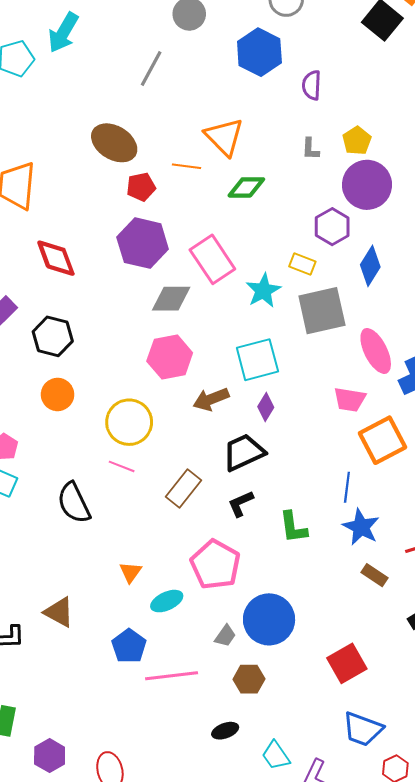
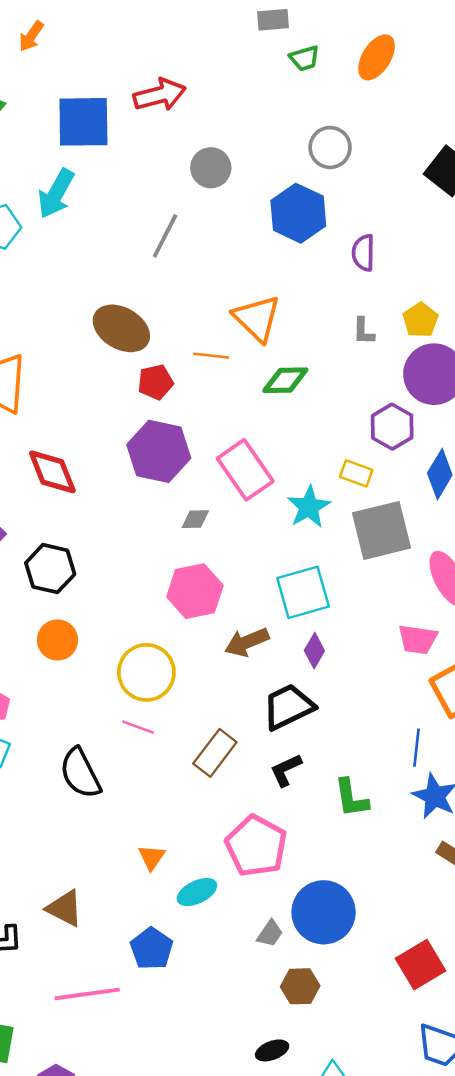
gray diamond: (171, 299) -> (195, 519), size x0.6
pink line: (172, 676) -> (87, 994), moved

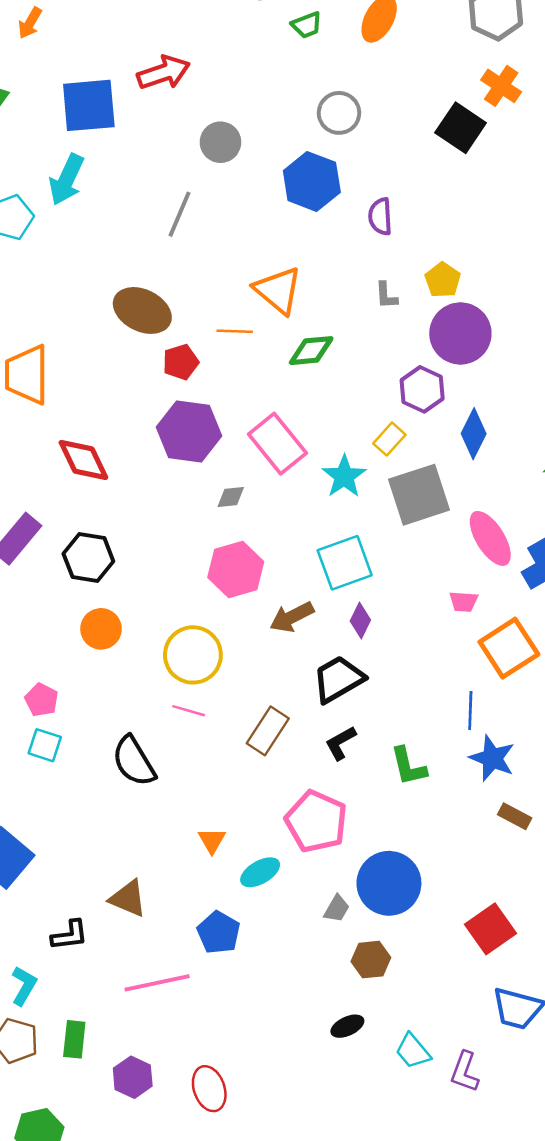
yellow rectangle: (356, 473) -> (389, 439), turned -64
pink trapezoid: (418, 639) -> (464, 602), size x0.7

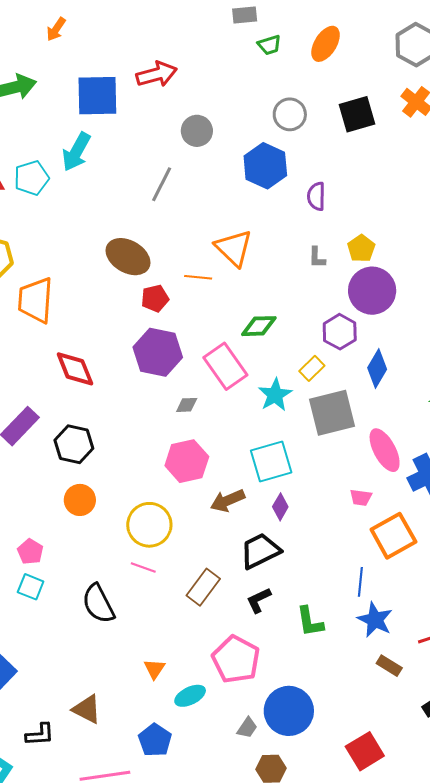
black square: (461, 128) -> (357, 114), moved, turned 36
green diamond: (311, 351) -> (259, 326), moved

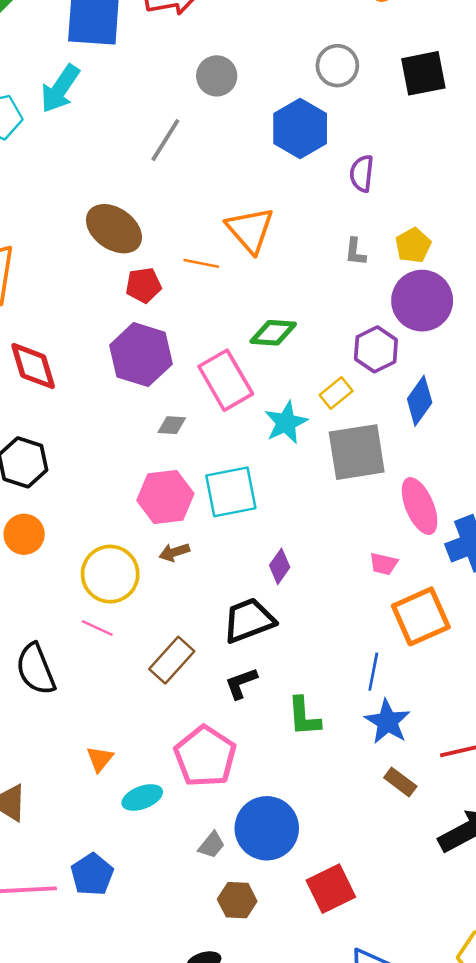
cyan square: (271, 461) -> (231, 492), moved
brown arrow: (228, 501) -> (174, 552), moved, size x0.7
blue pentagon: (155, 740) -> (92, 875), moved
red square: (365, 751) -> (331, 889), moved

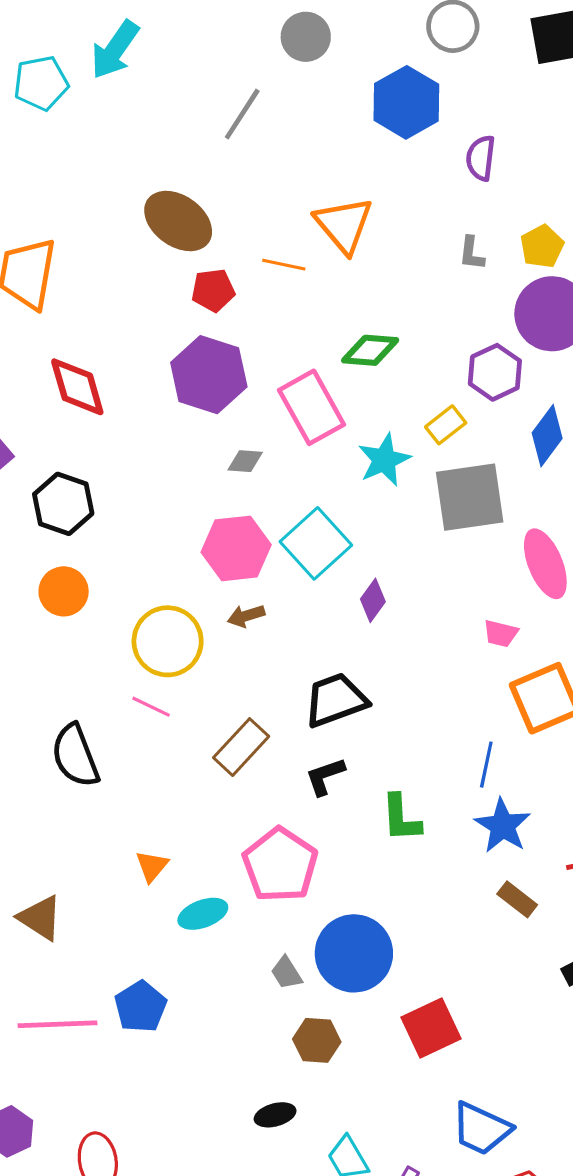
cyan square: (231, 492) -> (316, 543), turned -32
purple diamond: (280, 566) -> (373, 600), moved
gray trapezoid: (212, 845) -> (286, 973), turned 108

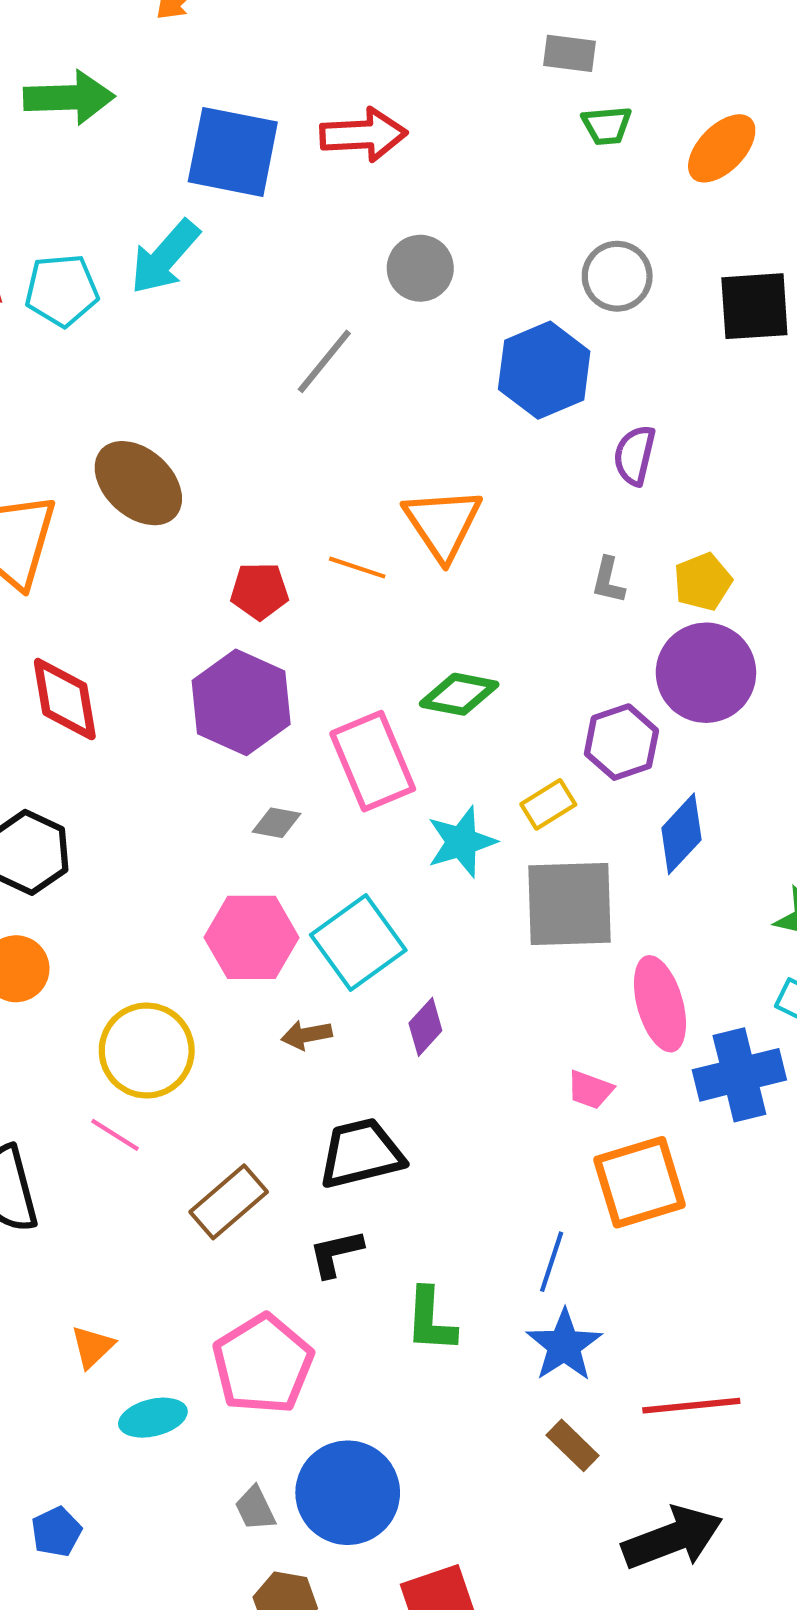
brown ellipse: (178, 221) -> (138, 483), moved
brown arrow: (246, 616) -> (307, 1035), moved
blue pentagon: (141, 1007) -> (56, 1532), size x0.7

